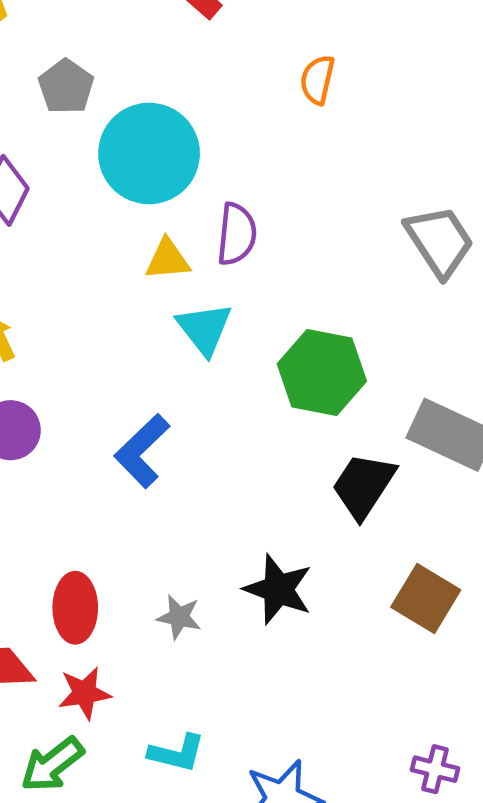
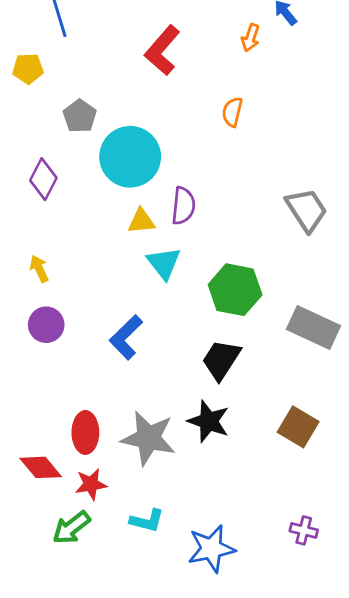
black trapezoid: (363, 486) -> (221, 360), moved
gray star: (179, 617) -> (148, 438), size x2.0

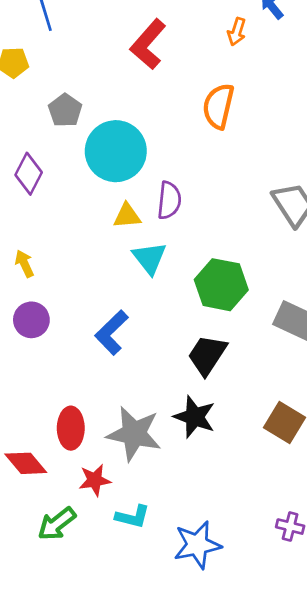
orange semicircle: (232, 112) -> (218, 106), size x1.5
red star: (91, 484) -> (95, 480), moved

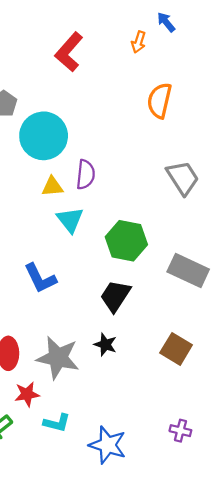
orange semicircle: (218, 106) -> (159, 101), moved
blue L-shape: (112, 333) -> (40, 278), turned -72
black star: (195, 417) -> (105, 345), size x0.7
blue star: (197, 545) -> (108, 445), turned 30

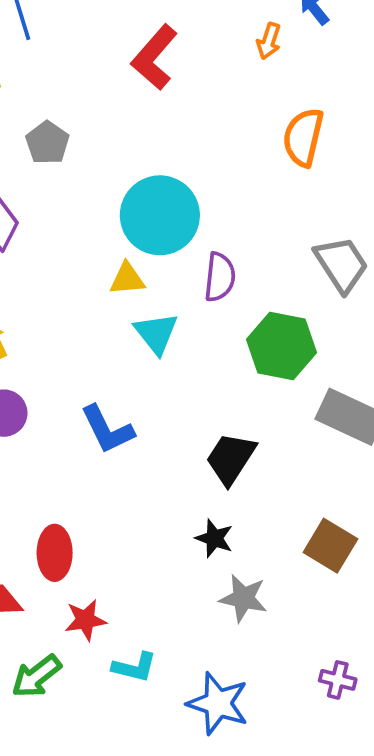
cyan circle: (44, 136) -> (160, 215), moved
purple semicircle: (86, 174) -> (220, 277), moved
green hexagon: (126, 241) -> (281, 346), moved
gray star: (58, 358) -> (243, 598), moved, size x0.7

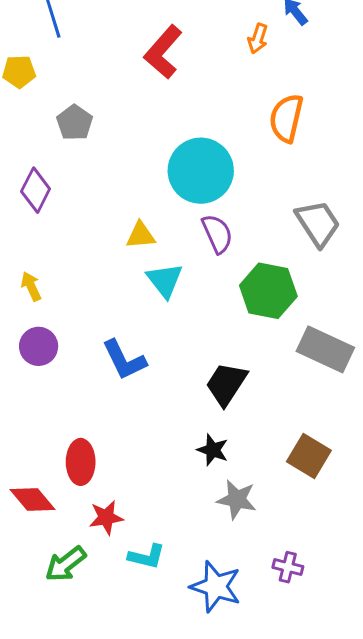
cyan circle: (160, 215) -> (201, 171), moved
purple semicircle: (220, 277) -> (217, 234), turned -30
purple cross: (338, 680) -> (288, 567), moved

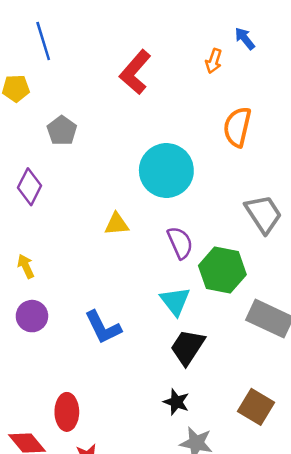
purple semicircle: (217, 234) -> (180, 243), moved
cyan triangle: (165, 280) -> (175, 301), moved

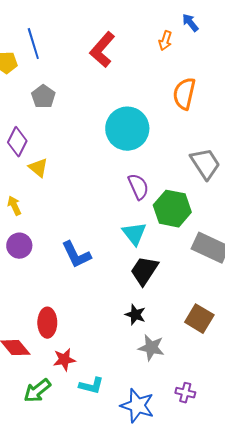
blue line: (43, 41) -> (33, 44), moved
yellow triangle: (117, 224) -> (38, 168), moved, turned 45

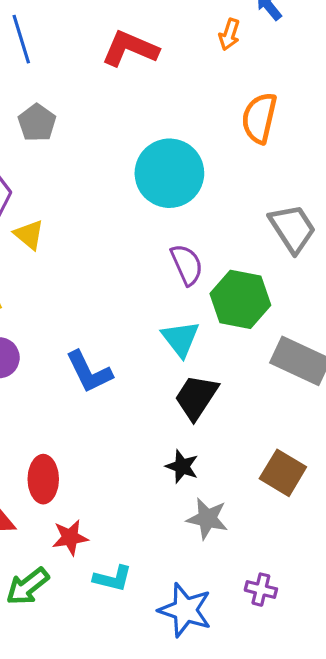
red L-shape: (102, 50) -> (130, 49), turned 72

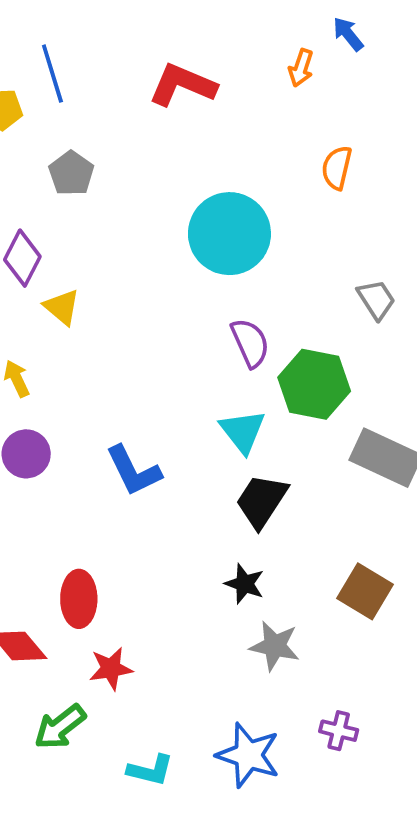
orange semicircle: (259, 118) -> (337, 168), size x0.7
gray trapezoid: (292, 228) -> (376, 299), size x0.7
cyan L-shape: (113, 578) -> (150, 770), moved

